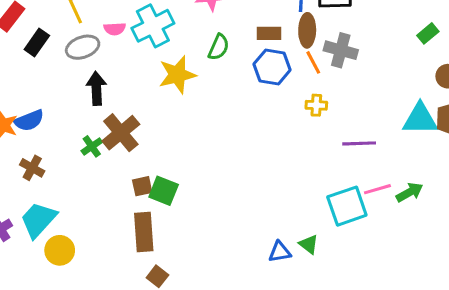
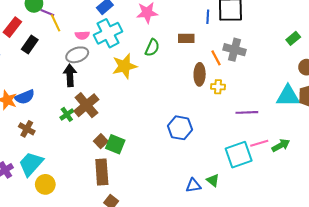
brown ellipse: (307, 30) -> (200, 74), moved
gray ellipse: (83, 47) -> (77, 55), moved
blue hexagon: (272, 67) -> (180, 128), moved
brown square: (142, 186) -> (101, 141), turned -32

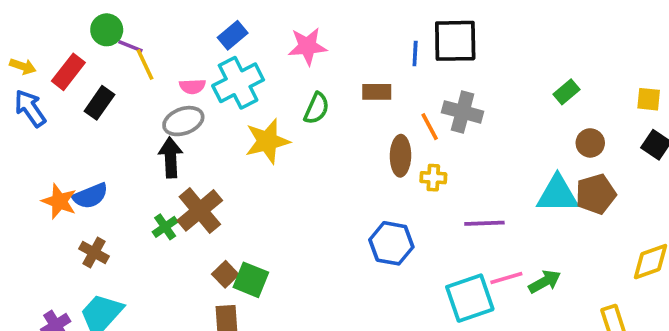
blue hexagon: (180, 128) -> (391, 243), moved

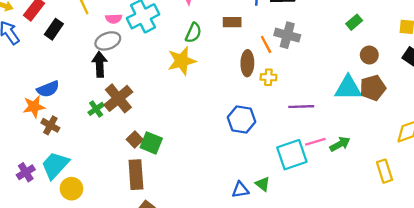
yellow star: (267, 141) -> (182, 61), moved
orange star: (59, 201) -> (34, 107), moved, turned -30

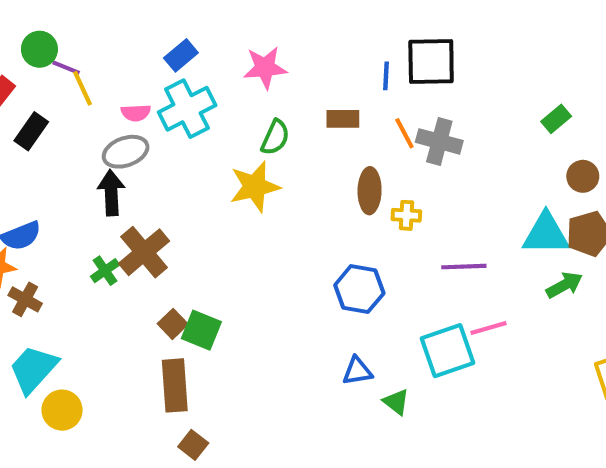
orange line: (266, 44) -> (404, 133), moved
green arrow: (340, 144) -> (564, 285), moved
blue triangle: (240, 190) -> (357, 371), moved

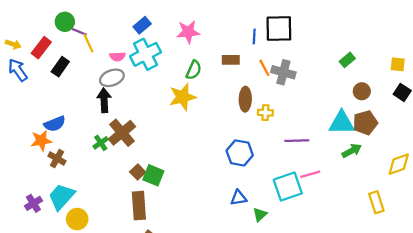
green triangle: (396, 402) -> (260, 215), turned 40

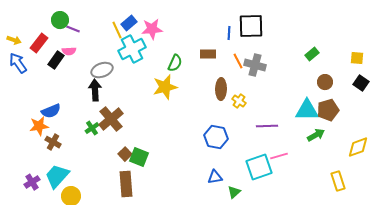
pink star: (188, 32) -> (152, 29), moved
yellow line: (88, 43) -> (117, 30), moved
pink semicircle: (117, 57) -> (69, 51), moved
yellow cross: (265, 113) -> (239, 101), turned 32

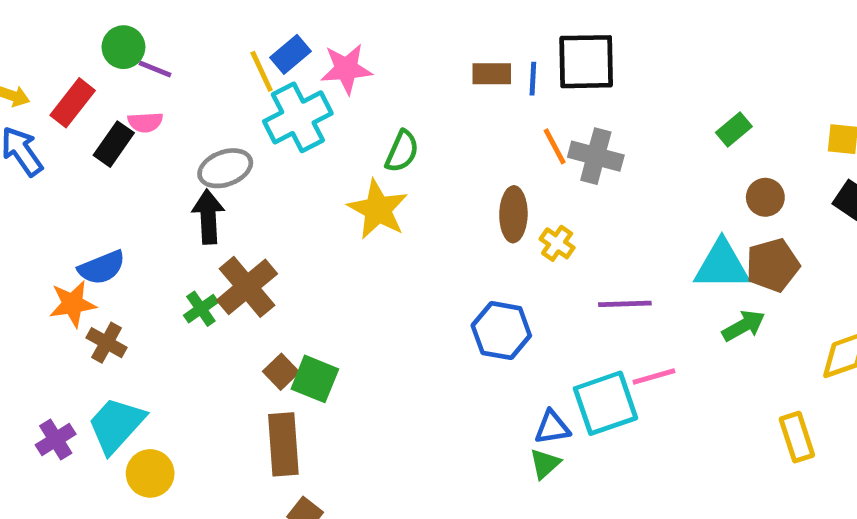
brown rectangle: (208, 54) -> (492, 74), moved
yellow star: (165, 87) -> (378, 209), turned -30
blue triangle: (215, 177) -> (552, 427), moved

